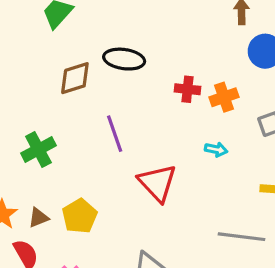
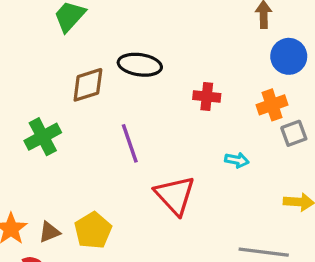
orange cross: (224, 97) -> (272, 105), moved
green cross: (38, 149) -> (43, 137), moved

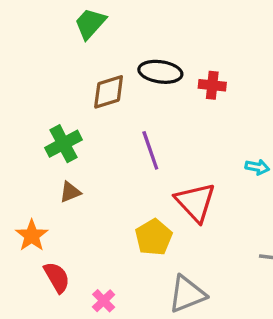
red cross: (207, 97) -> (212, 85), moved
yellow pentagon: (93, 230) -> (154, 237), moved
brown triangle: (49, 232) -> (70, 192), moved

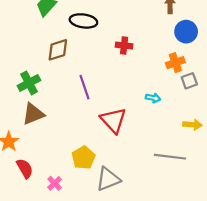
black ellipse: (160, 72) -> (83, 21), moved
brown triangle: (70, 192) -> (33, 114), size x1.6
yellow pentagon: (154, 237) -> (83, 158), moved

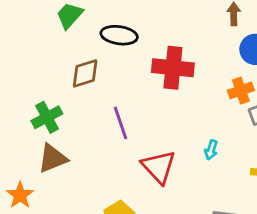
red cross: (124, 46) -> (173, 68), size x1.8
cyan arrow: (153, 98) -> (211, 150), moved, turned 96

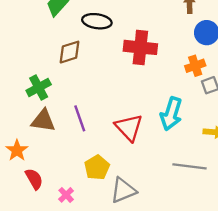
purple line: (121, 123) -> (80, 118), moved
cyan arrow: (211, 150) -> (171, 114), size x2.0
brown triangle: (53, 158) -> (43, 121), turned 30

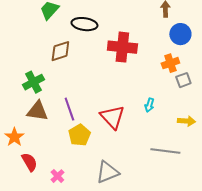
cyan arrow: (171, 114) -> (149, 105), size x0.5
yellow pentagon: (97, 167) -> (79, 135), moved

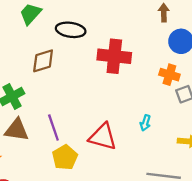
orange cross: (170, 63) -> (169, 75), turned 36
red triangle: (112, 117) -> (103, 137), turned -32

